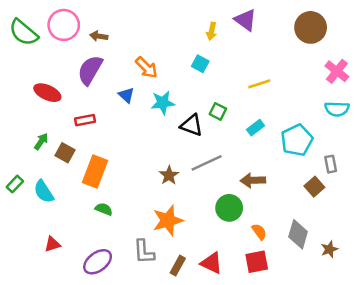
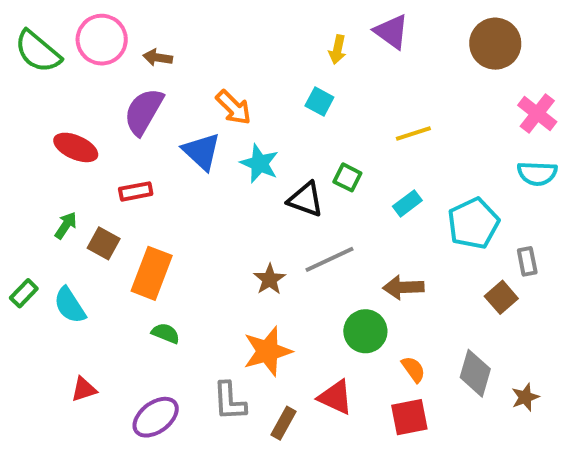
blue triangle: (126, 95) -> (202, 151), size x1.5
cyan star: (163, 103) -> (260, 163), turned 30
red triangle: (212, 263) -> (335, 397), moved

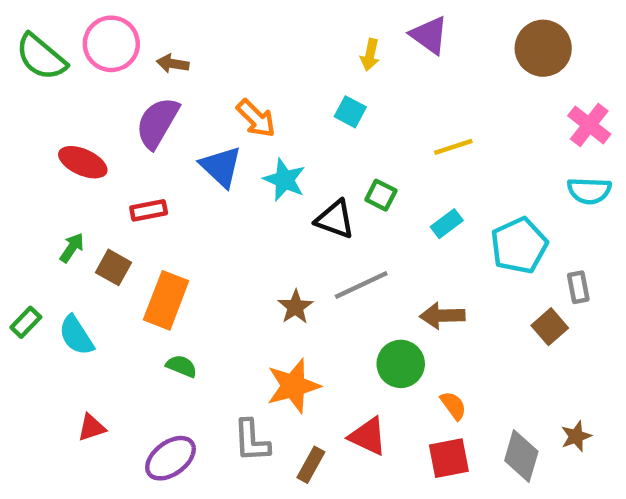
gray diamond: (475, 373) -> (521, 456), moved

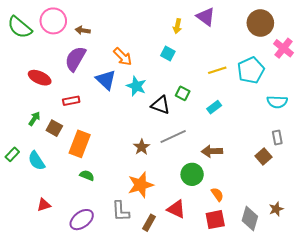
pink cross: (589, 125) -> (283, 48), moved
cyan semicircle: (589, 191) -> (277, 102), moved
cyan pentagon: (519, 246) -> (251, 70), moved

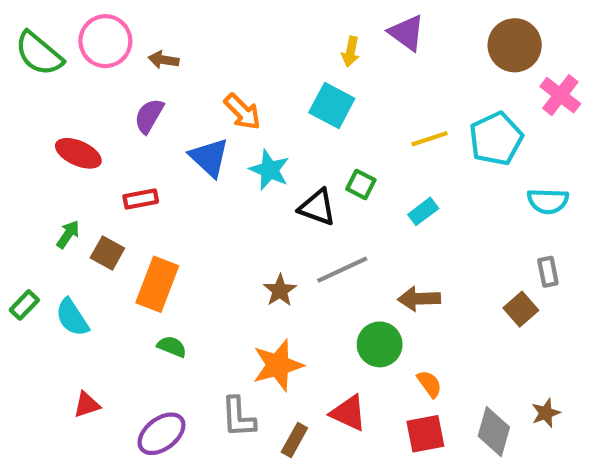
cyan square: (168, 53) -> (332, 106), size x1.5
purple semicircle: (75, 59) -> (149, 116), size x0.7

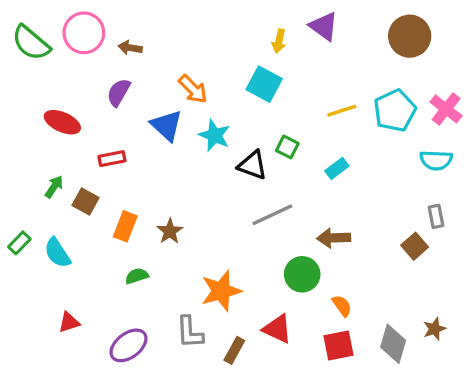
pink cross: (560, 95) -> (446, 109), moved
orange rectangle: (157, 284) -> (125, 226), size x0.7
brown star: (280, 290) -> (170, 231), moved
green semicircle: (172, 347) -> (137, 276), turned -40

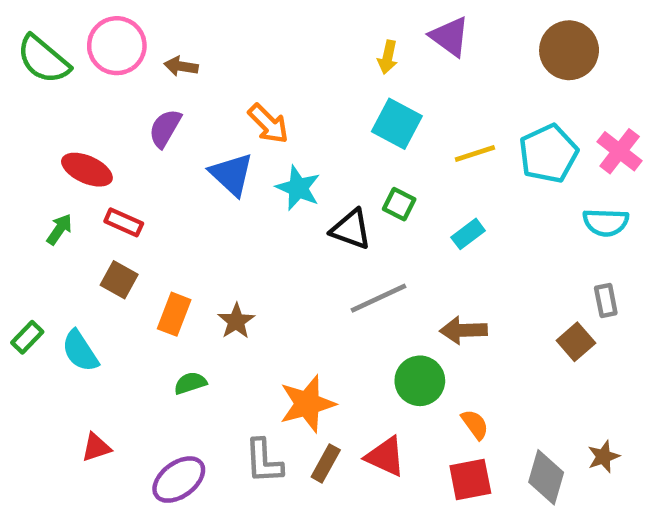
cyan square: (264, 84) -> (397, 124), moved
red rectangle: (112, 159) -> (124, 222), moved, turned 35
green arrow: (54, 187) -> (59, 229), moved
brown rectangle: (234, 350) -> (326, 463), moved

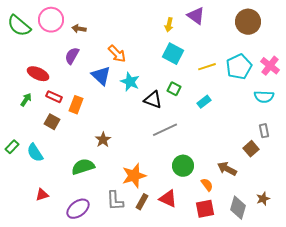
orange rectangle: (174, 314) -> (76, 105), moved
brown arrow: (463, 330) -> (227, 169), moved, turned 30
green semicircle: (190, 383) -> (83, 167), size x1.6

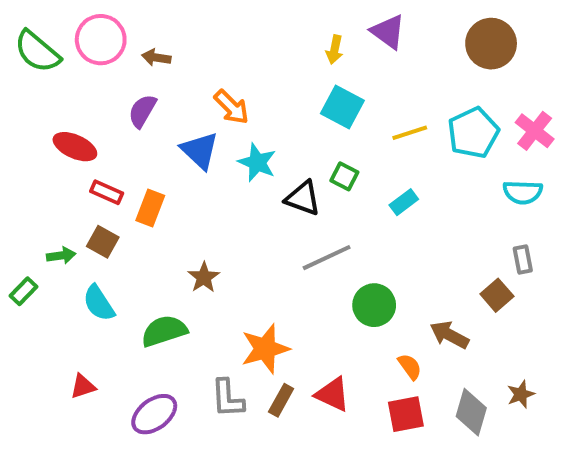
green arrow: (26, 100) -> (61, 256), moved, turned 48
cyan semicircle: (35, 153) -> (99, 303), moved
green circle: (183, 166) -> (374, 305), moved

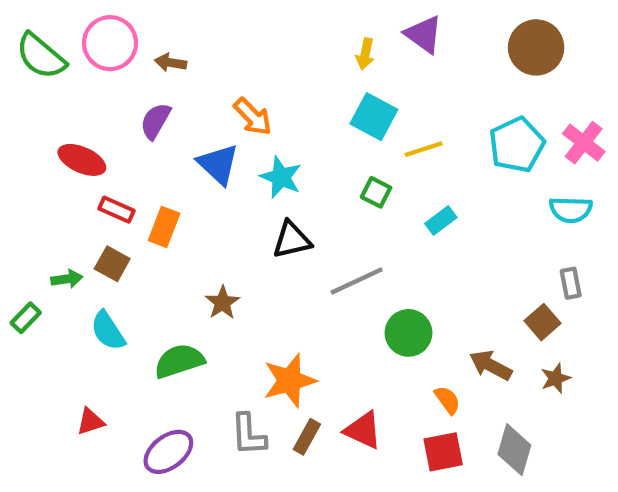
yellow line: (410, 133) -> (424, 149), moved
black triangle: (303, 198) -> (292, 240), moved, turned -33
brown star: (521, 394) -> (556, 378), moved

